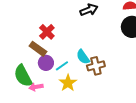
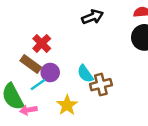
purple circle: (46, 63) -> (50, 72), moved
cyan line: (62, 66) -> (38, 85), moved

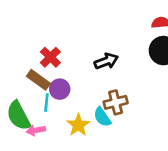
black arrow: (92, 17) -> (106, 61), moved
cyan semicircle: (85, 74) -> (102, 117), moved
cyan line: (38, 85) -> (46, 102), turned -49

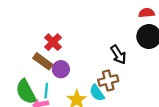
black arrow: (106, 61) -> (118, 55), moved, turned 78
cyan line: (46, 102) -> (46, 91), moved

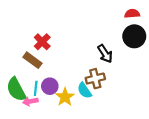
purple circle: (61, 69) -> (50, 86), moved

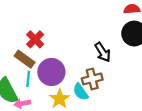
purple circle: (50, 86) -> (51, 72), moved, size x1.5
cyan line: (36, 88) -> (28, 79), moved

